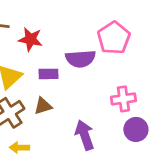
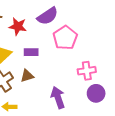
pink pentagon: (114, 38) -> (65, 38), moved
purple semicircle: (80, 59) -> (48, 16), moved, turned -30

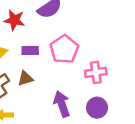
pink pentagon: (65, 38) -> (64, 49), moved
purple circle: (96, 93) -> (97, 108), moved

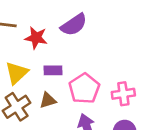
pink pentagon: (64, 49) -> (84, 89), moved

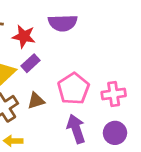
purple semicircle: (74, 25) -> (63, 23), turned 32
purple rectangle: (53, 70) -> (31, 63), moved, turned -42

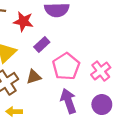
purple rectangle: (31, 63) -> (42, 44), moved
pink cross: (114, 94) -> (101, 71), turned -30

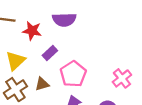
pink cross: (101, 71) -> (122, 78), moved

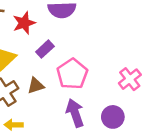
red star: (32, 31) -> (24, 23), turned -30

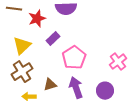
brown triangle: (36, 86) -> (50, 85), moved

